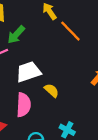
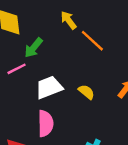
yellow semicircle: (52, 90) -> (86, 92), moved

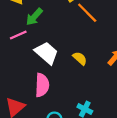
white trapezoid: (49, 87) -> (46, 53), turned 60

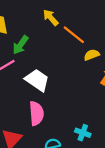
yellow semicircle: (80, 58) -> (92, 55), moved, turned -56

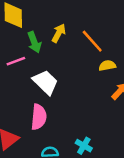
yellow arrow: (51, 18) -> (59, 33), moved, turned 60
green arrow: (21, 45) -> (34, 42), turned -66

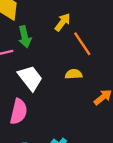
yellow arrow: (59, 33) -> (63, 22), moved
yellow semicircle: (107, 66) -> (74, 74), moved

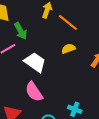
pink semicircle: (19, 112) -> (34, 92), turned 150

